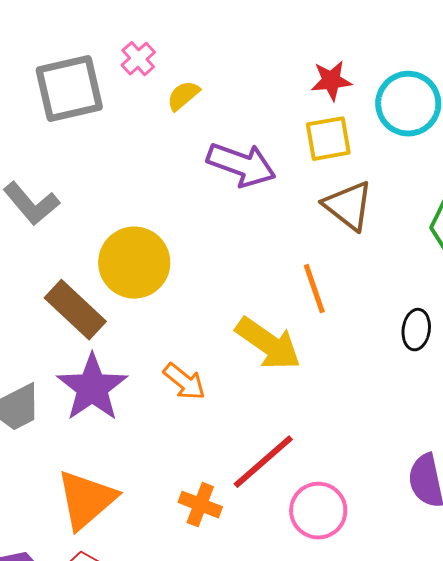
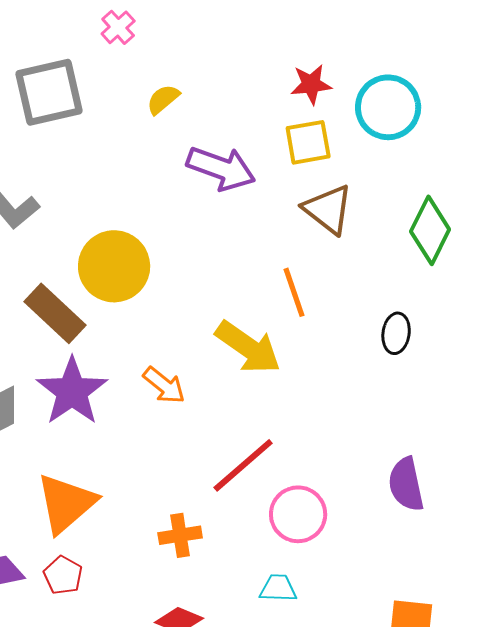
pink cross: (138, 59) -> (118, 27), moved
orange cross: (200, 505) -> (180, 535), moved, turned -30

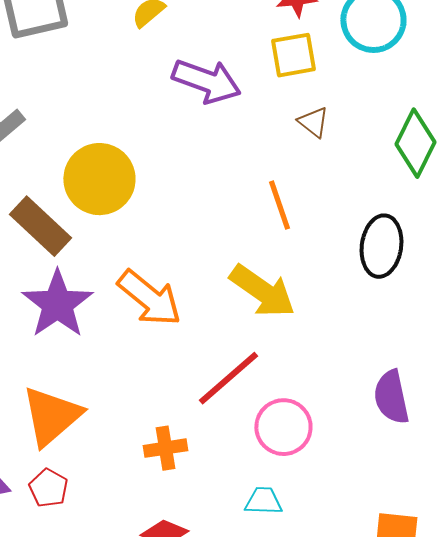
brown triangle: (328, 209) -> (313, 122), size x0.6
black ellipse: (396, 333) -> (381, 246), size x1.5
yellow arrow: (248, 347) -> (262, 291), moved
orange arrow: (164, 385) -> (149, 298), size x1.5

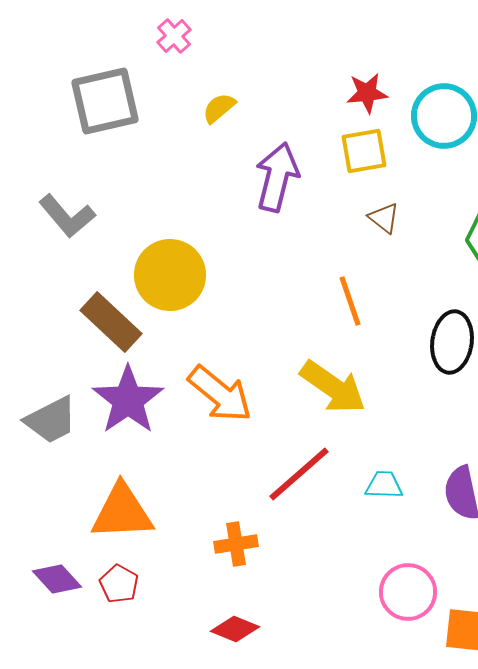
purple arrow: (206, 81) -> (277, 177), turned -96
orange triangle: (51, 416) -> (122, 512), turned 38
pink circle: (283, 427) -> (408, 592), moved
cyan trapezoid: (263, 501) -> (384, 485), moved

